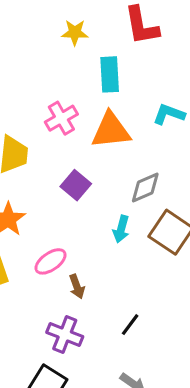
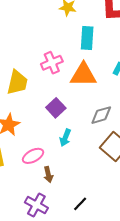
cyan arrow: (121, 229) -> (65, 138), moved

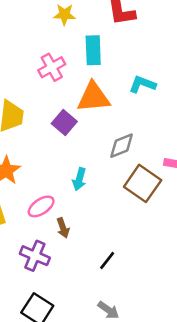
pink cross: (52, 63) -> (52, 67), moved
purple square: (56, 108) -> (64, 122), moved
purple cross: (36, 205) -> (35, 256), moved

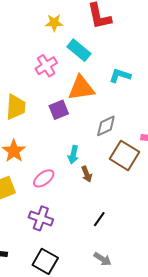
cyan rectangle: (93, 50) -> (79, 50), turned -45
purple square: (64, 122) -> (59, 110), turned 30
brown arrow: (63, 228) -> (87, 174), moved

